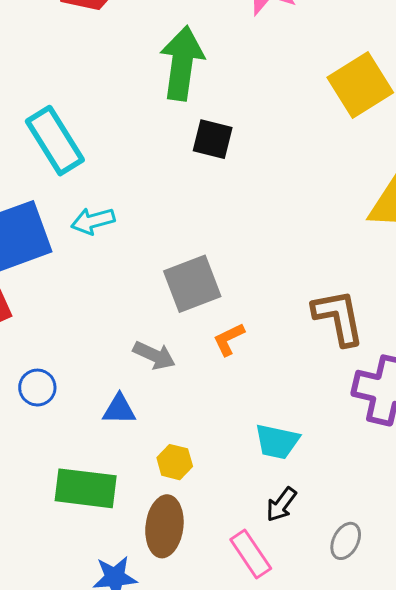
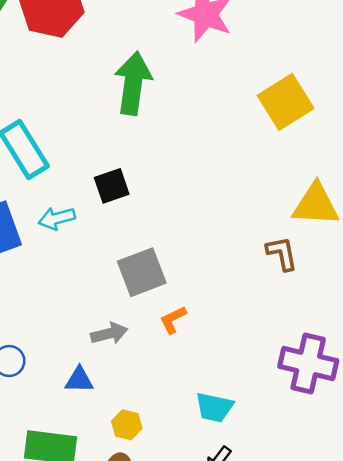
black square: (213, 139) -> (112, 186), moved, turned -33
brown L-shape: (338, 317) -> (282, 253), moved, size x0.7
gray arrow: (154, 355) -> (109, 333), turned -39

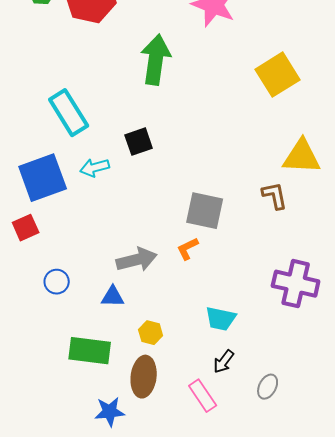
gray square: (142, 272) -> (205, 211), moved, turned 33
gray arrow: (109, 333) -> (137, 260), size x1.4

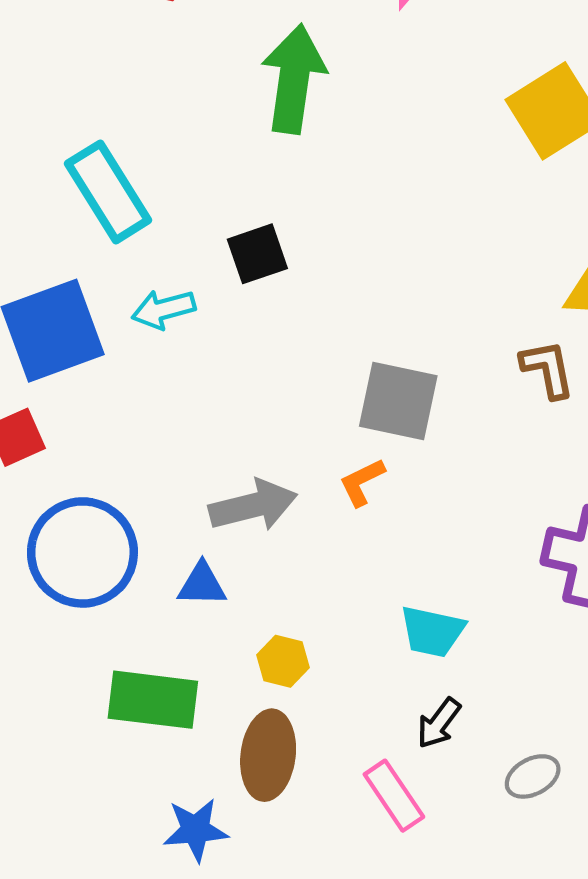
blue circle: (57, 282) -> (82, 552), size x2.0
gray ellipse: (268, 387) -> (533, 776), turned 35

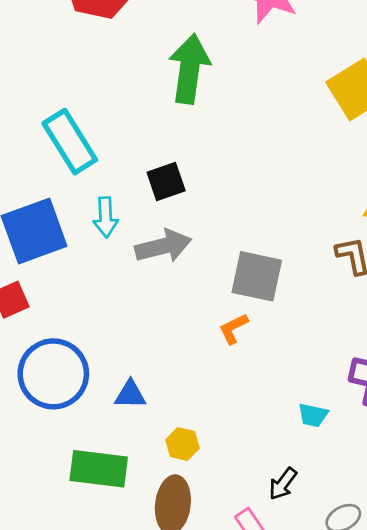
cyan arrow: (164, 309) -> (106, 217), turned -78
gray arrow: (253, 506) -> (163, 246), moved
cyan trapezoid: (432, 631) -> (313, 415), moved, size x0.7

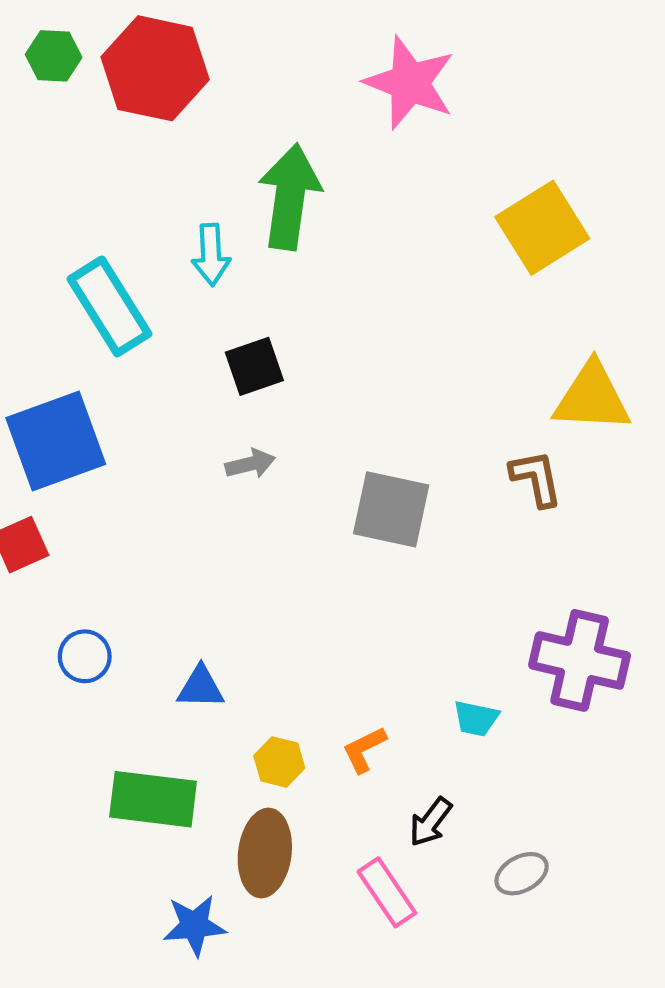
cyan arrow: (106, 217) -> (211, 255), moved
gray arrow: (163, 246) -> (250, 464), size x0.6
orange L-shape: (233, 329) -> (364, 749), moved
blue circle: (53, 374) -> (85, 656), size x0.5

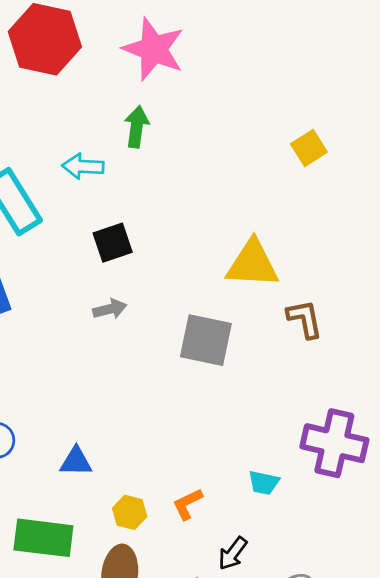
pink star: (410, 83) -> (154, 49), moved
green arrow: (290, 197) -> (137, 127), size x0.6
yellow square: (542, 228) -> (309, 148), size x0.6
cyan arrow: (211, 255) -> (83, 166), turned 96
yellow triangle: (592, 398) -> (252, 264), moved

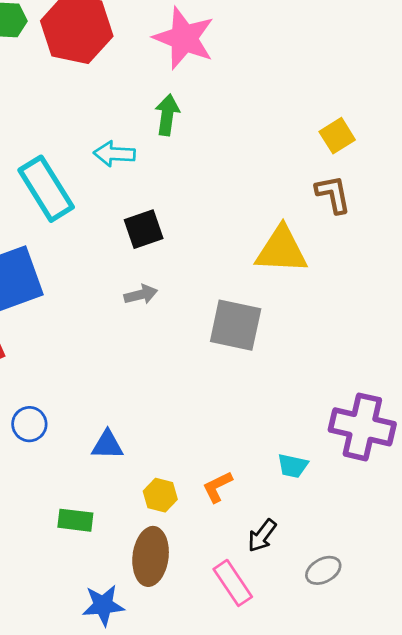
brown L-shape: (305, 319) -> (333, 194), moved
green rectangle: (43, 538) -> (75, 520), size x0.6

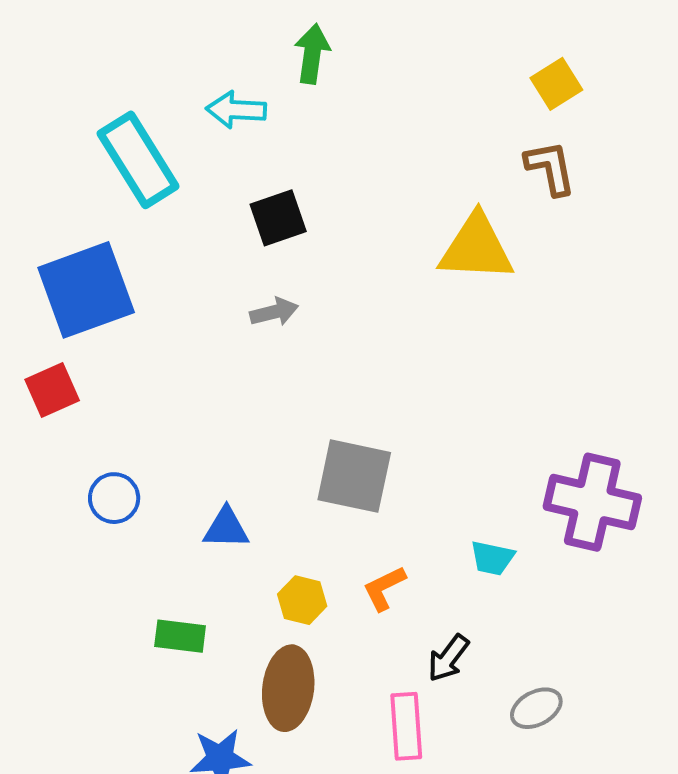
gray square: (236, 325) -> (354, 476), moved
pink rectangle: (233, 583) -> (406, 726), turned 30

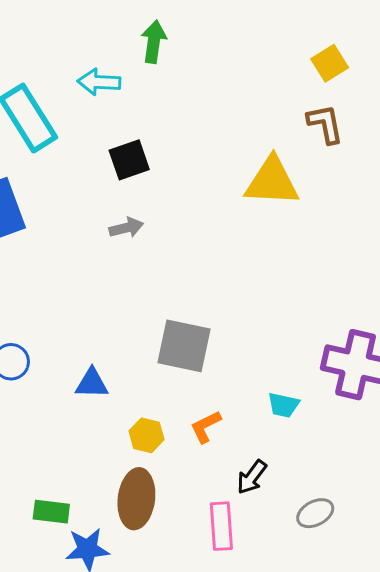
green rectangle: (180, 636) -> (51, 512), moved

